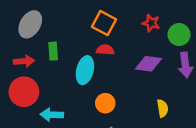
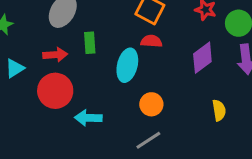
purple diamond: (149, 64) -> (202, 58), turned -44

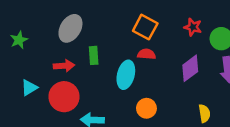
cyan triangle: (15, 68) -> (29, 88), moved

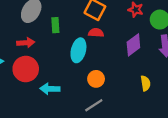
green rectangle: (94, 55) -> (55, 25), moved

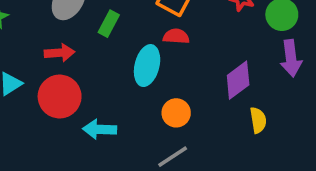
green rectangle: (55, 25) -> (109, 24), turned 32
purple diamond: (133, 45) -> (238, 80), moved

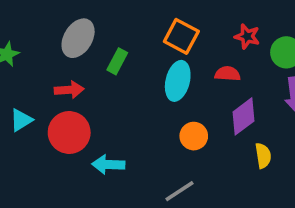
red semicircle: (176, 36) -> (228, 74), moved
cyan ellipse: (147, 66) -> (178, 81), moved
orange circle: (176, 113) -> (194, 136), moved

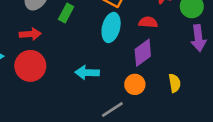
purple diamond: (244, 116) -> (143, 53), moved
orange circle: (194, 136) -> (135, 84), moved
cyan arrow: (108, 165) -> (87, 73), moved

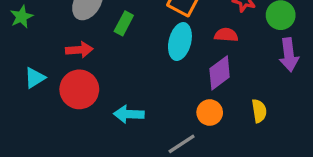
cyan arrow: (87, 73) -> (129, 114), moved

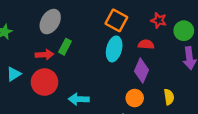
green rectangle: (124, 23) -> (65, 47), moved
purple diamond: (220, 73) -> (142, 71), turned -30

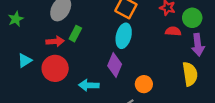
red semicircle: (146, 44) -> (173, 31), moved
purple diamond: (142, 71) -> (115, 65), moved
yellow semicircle: (169, 97) -> (190, 74), moved, size x1.5

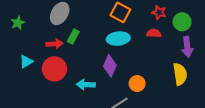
red semicircle: (173, 31) -> (154, 33), moved
cyan ellipse: (124, 36) -> (118, 39), turned 70

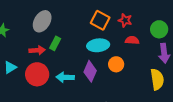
red star: (159, 12) -> (125, 20), moved
orange circle: (137, 84) -> (116, 64), moved
cyan arrow: (86, 85) -> (65, 77), moved

